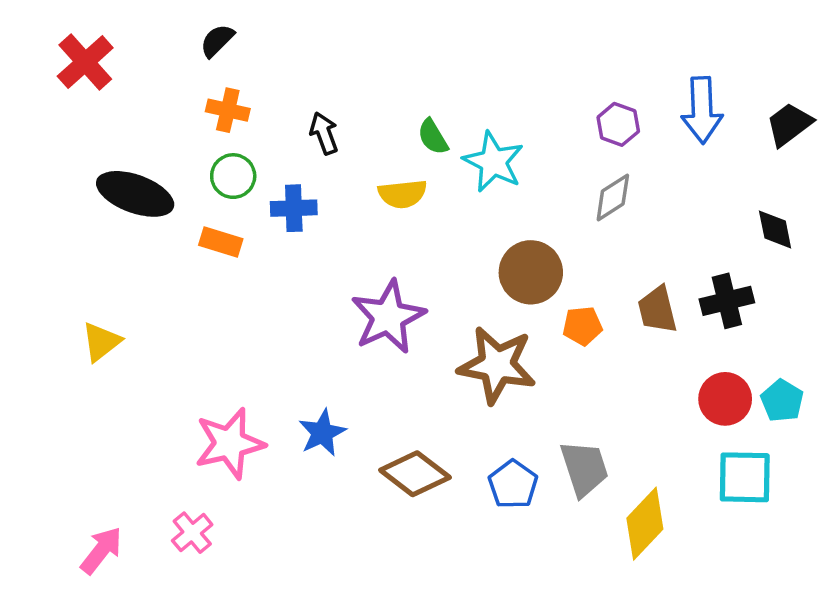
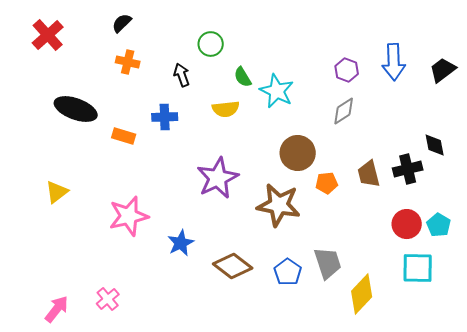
green circle: (233, 176) -> (211, 44), moved
black diamond: (775, 230) -> (435, 145), moved
pink star: (230, 443) -> (129, 216), moved

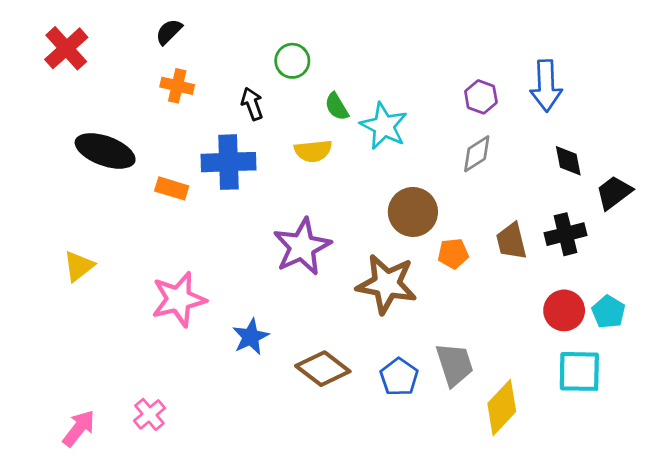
black trapezoid: (443, 70) -> (614, 193), moved
blue cross: (165, 117) -> (229, 162), size x1.5
black diamond: (435, 145) -> (568, 161), moved

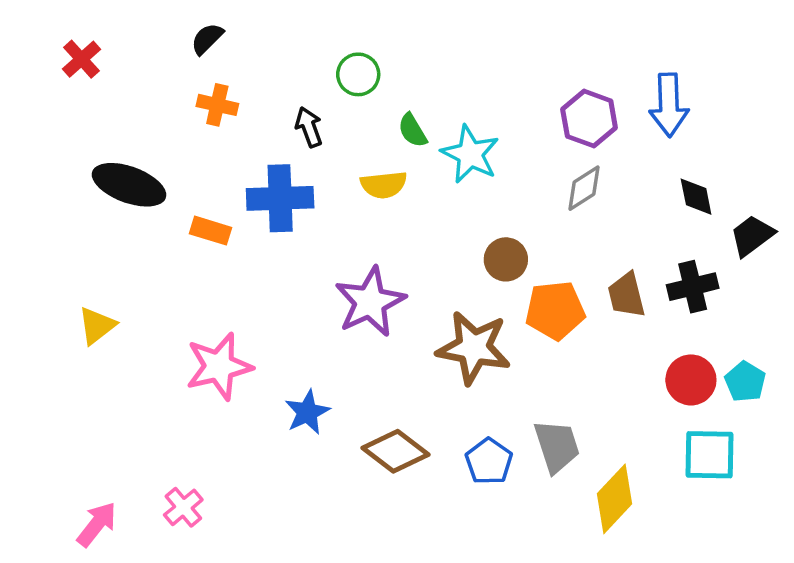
red cross: (66, 48) -> (81, 59), size x0.7
purple hexagon: (481, 97) -> (589, 119), size x1.4
brown circle: (413, 212) -> (506, 259), size x0.7
orange pentagon: (453, 254) -> (555, 310), size x1.6

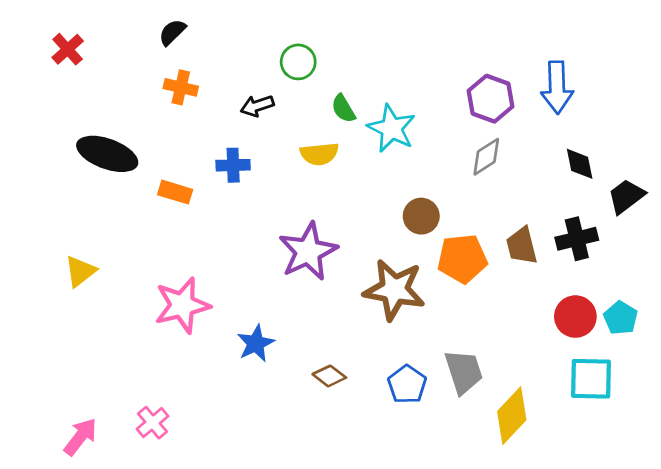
black arrow: (309, 127) -> (257, 106), turned -88
blue cross: (280, 198) -> (233, 165), size x0.6
brown diamond: (396, 451) -> (329, 376), size x0.6

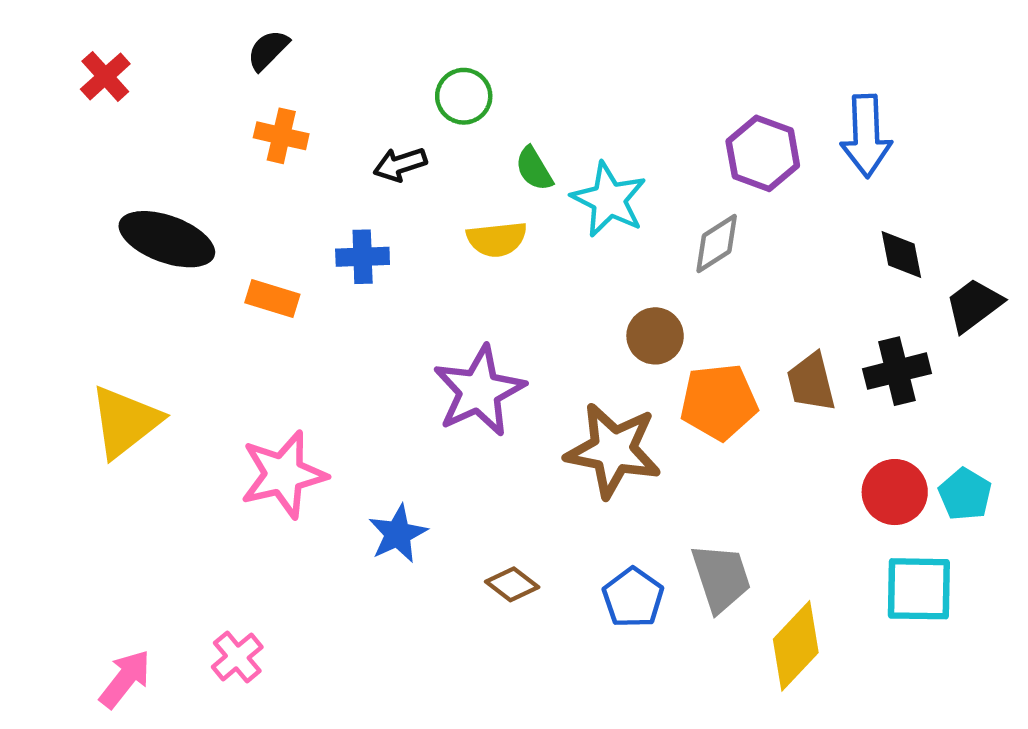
gray diamond: (486, 157) -> (717, 244), moved
yellow triangle: (80, 271) -> (125, 422), size x1.5

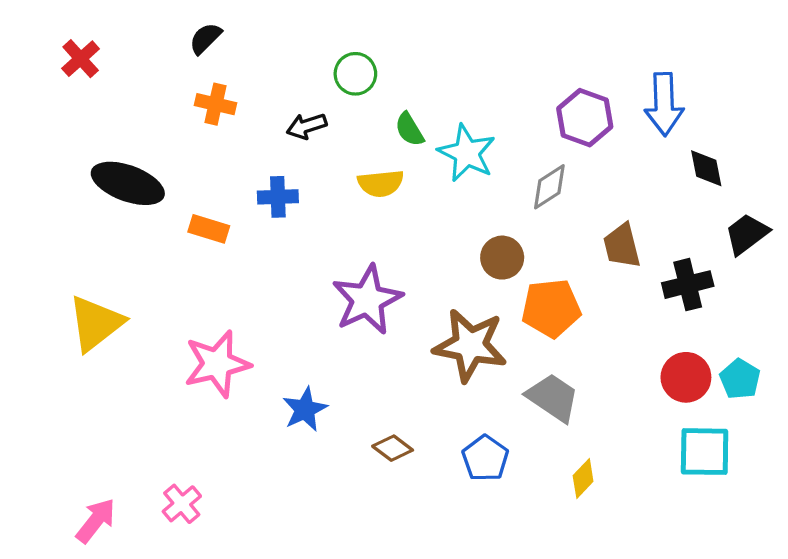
black diamond: (901, 255) -> (706, 168), moved
brown trapezoid: (811, 382) -> (622, 246), moved
gray trapezoid: (721, 578) -> (553, 398), moved, turned -38
yellow diamond: (796, 646) -> (583, 478), moved, size x0.6

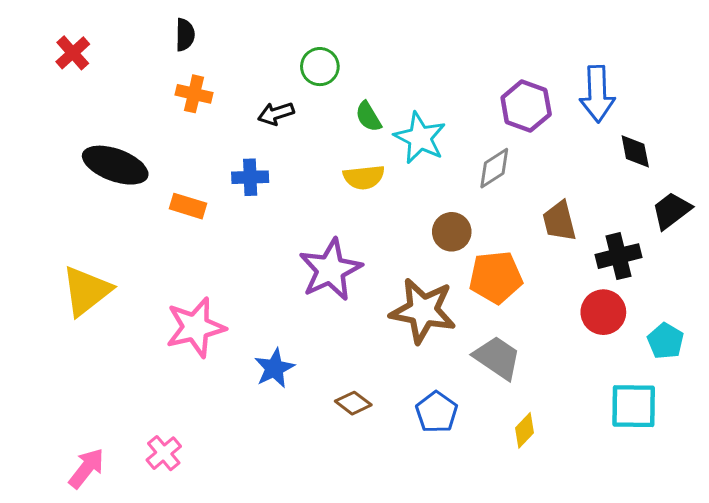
black semicircle: (205, 38) -> (185, 35), turned 136
yellow semicircle: (381, 183) -> (364, 177), moved
red circle: (686, 377) -> (603, 312), moved

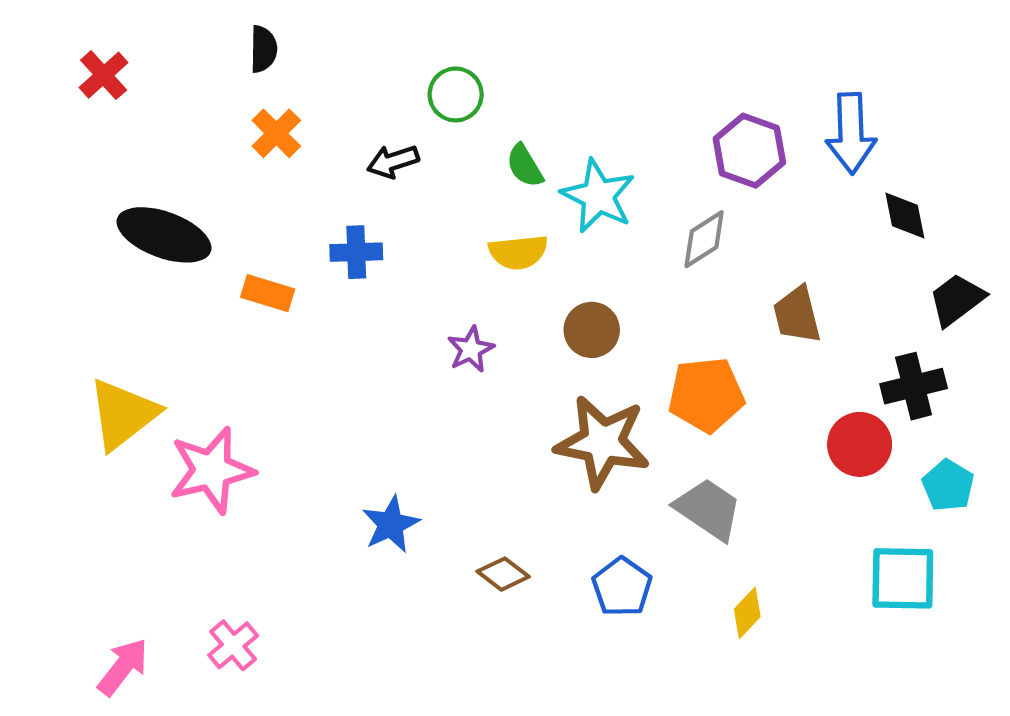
orange cross: (194, 94) -> (276, 133), turned 32
brown circle: (452, 232) -> (592, 330), moved
black cross: (618, 256) -> (914, 386), moved
purple star: (330, 270) -> (471, 349), moved, size x0.5
pink star: (196, 327) -> (212, 470), moved

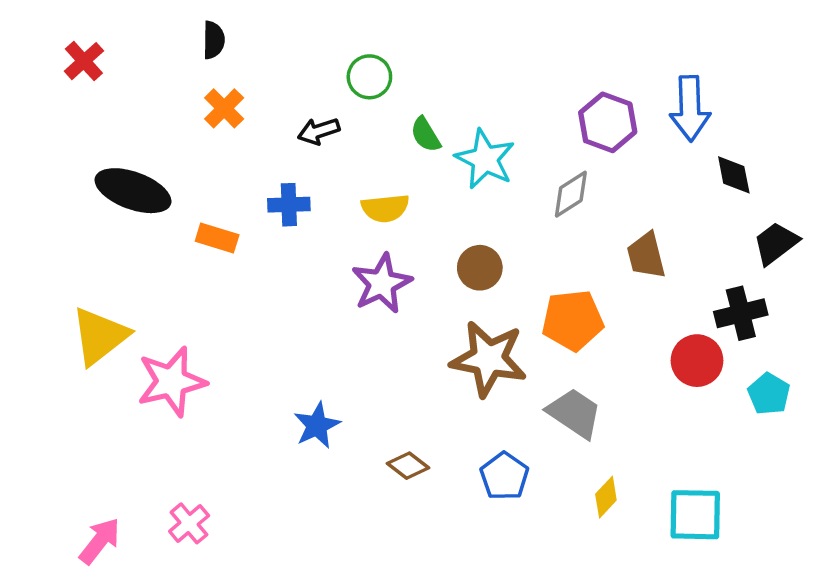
yellow semicircle: (518, 252) -> (385, 208), moved
purple star: (471, 349) -> (382, 283), size x1.6
cyan square: (903, 578) -> (695, 515), moved

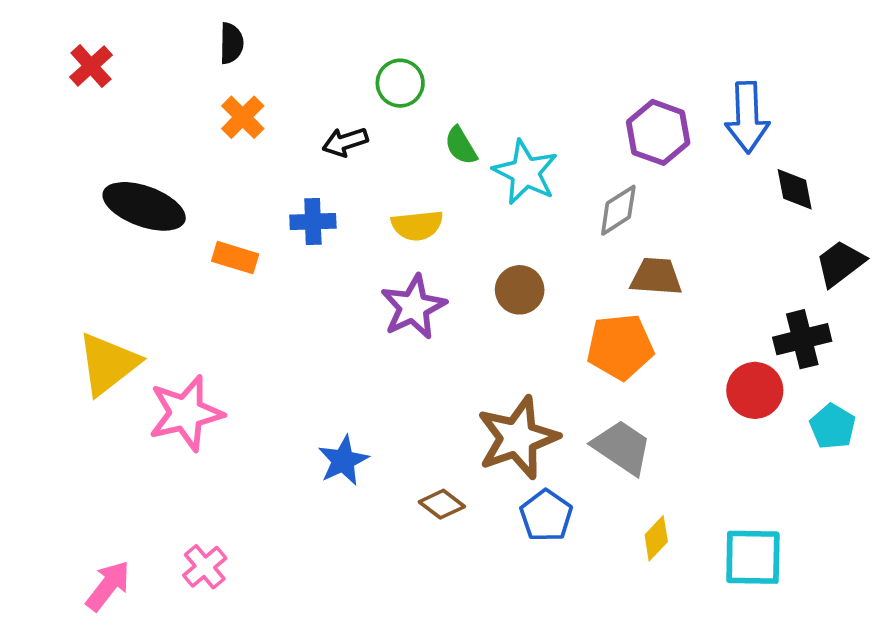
brown trapezoid: (646, 255) -> (656, 277), moved, turned 108
brown star: (489, 359) -> (518, 438), moved, turned -30

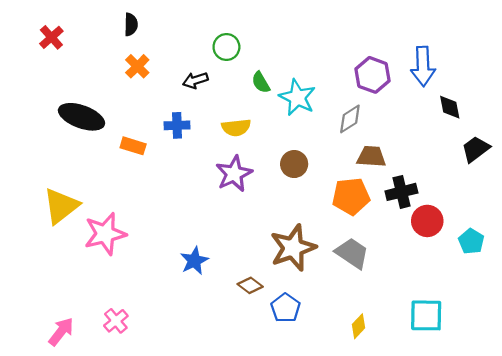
black cross: (802, 339) -> (401, 192), moved
blue pentagon: (546, 516) -> (286, 308), moved
yellow diamond: (656, 538) -> (359, 326), moved

